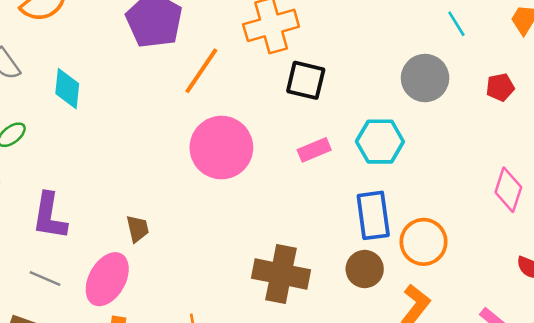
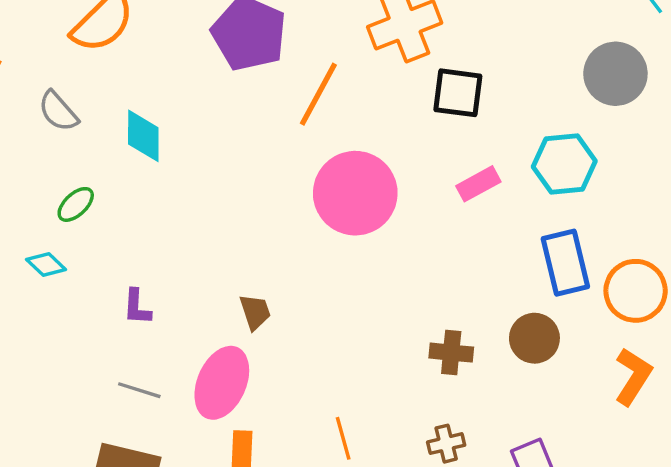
purple L-shape: (49, 216) -> (137, 307), size x0.6
brown circle: (365, 269) -> (534, 338), moved
brown cross: (281, 274) -> (451, 353), size x0.6

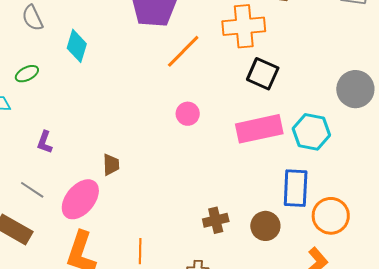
pink rectangle: (478, 184) -> (259, 129), size x1.8
pink circle: (355, 193) -> (188, 114), size x0.5
brown cross: (451, 353) -> (216, 220), turned -35

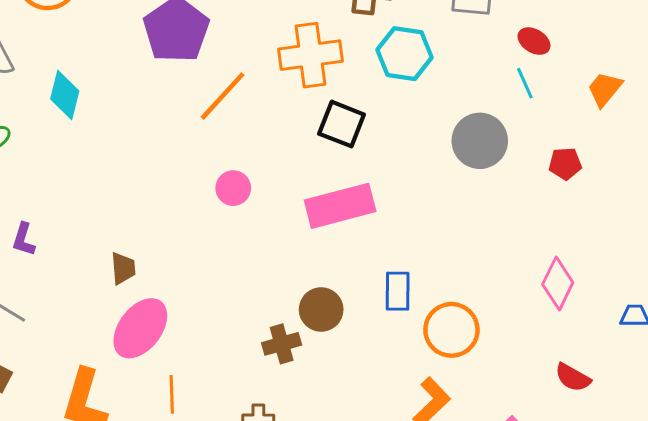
cyan hexagon: (311, 132) -> (404, 54), moved
blue rectangle: (296, 188) -> (398, 291), size x0.7
pink ellipse: (80, 199) -> (140, 328), moved
brown circle: (265, 226) -> (321, 310), moved

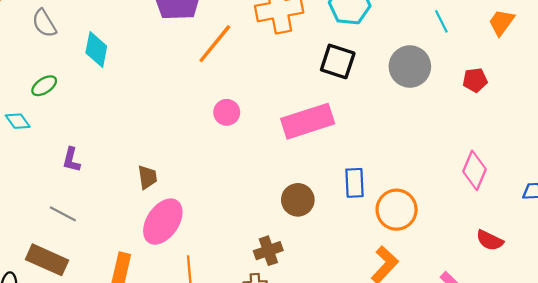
black square: (342, 124) -> (338, 61), moved
brown cross: (282, 344) -> (268, 251), moved

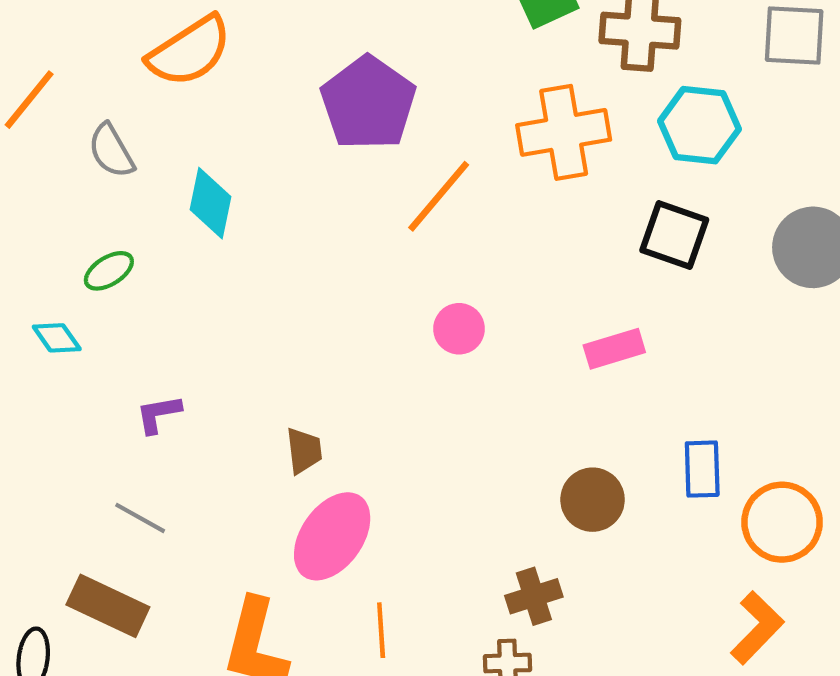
pink rectangle: (308, 121) -> (614, 349), size x0.6
purple L-shape: (71, 160) -> (159, 414), turned 65

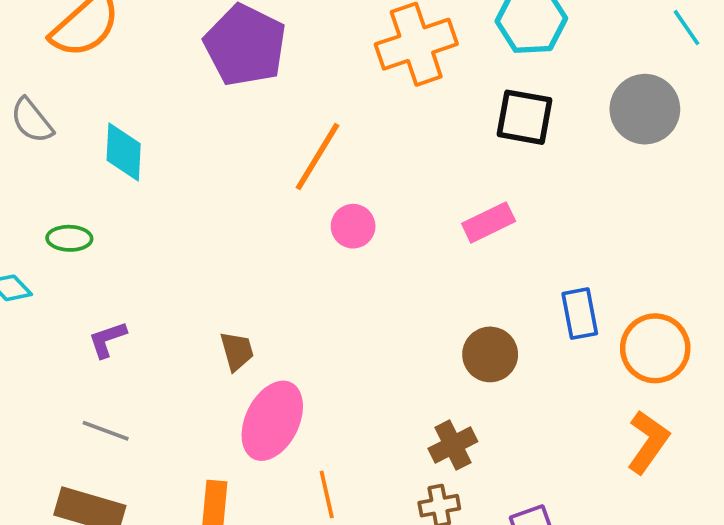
orange line: (439, 196) -> (318, 157), moved
green ellipse: (109, 271) -> (69, 238), moved, turned 42

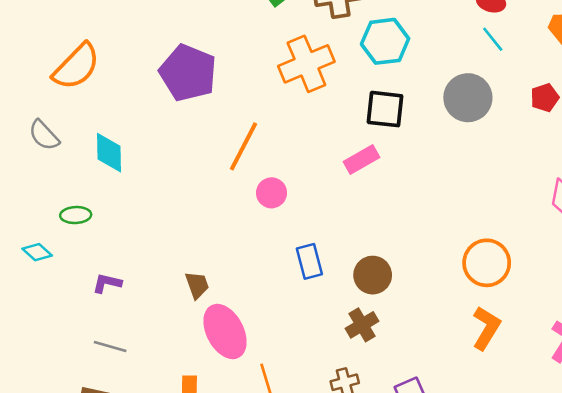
pink rectangle: (489, 222) -> (361, 160), moved
blue rectangle: (580, 314) -> (309, 261), moved
purple L-shape: (107, 339) -> (107, 283), turned 36
pink ellipse: (272, 421) -> (225, 332), turned -50
brown cross: (453, 445) -> (362, 325), moved

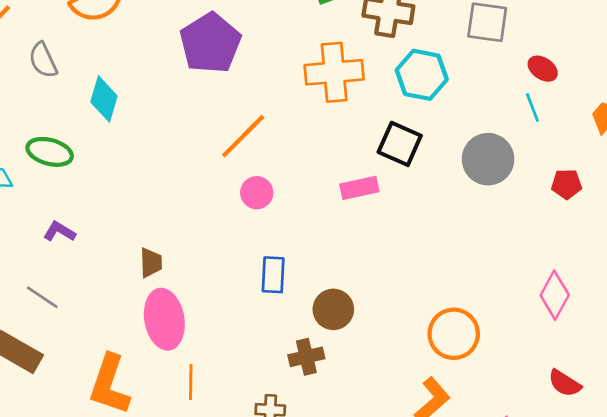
green ellipse: (76, 215) -> (50, 152), size x1.4

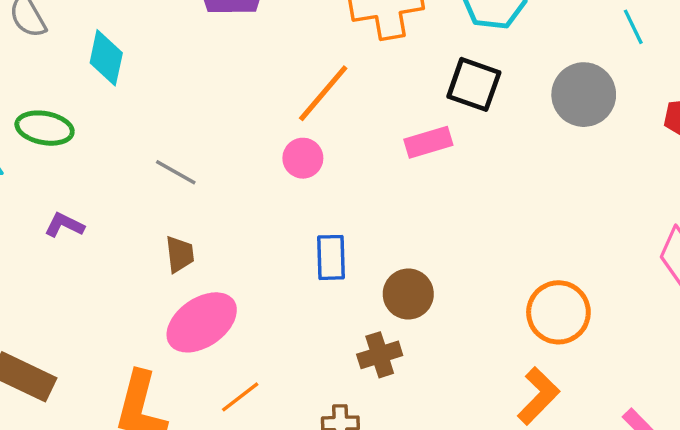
orange line: (243, 136) -> (323, 93), moved
gray line: (42, 297) -> (176, 172), moved
pink ellipse: (164, 319) -> (202, 322), turned 70
orange line: (191, 382) -> (240, 397), turned 56

